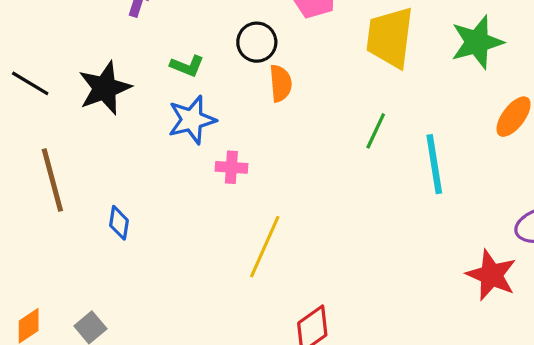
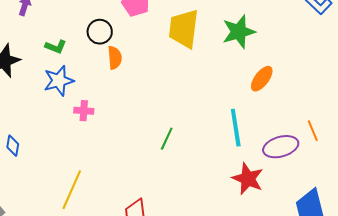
green line: (376, 131) -> (167, 139), moved
cyan line: (434, 164) -> (236, 128), moved
yellow line: (265, 247) -> (72, 190), moved

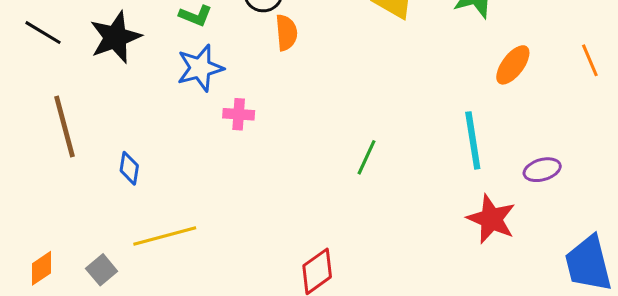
orange line: (313, 131) -> (590, 60), moved
purple ellipse: (281, 147) -> (542, 170), size x0.7
yellow line: (72, 190) -> (165, 236), moved, turned 51

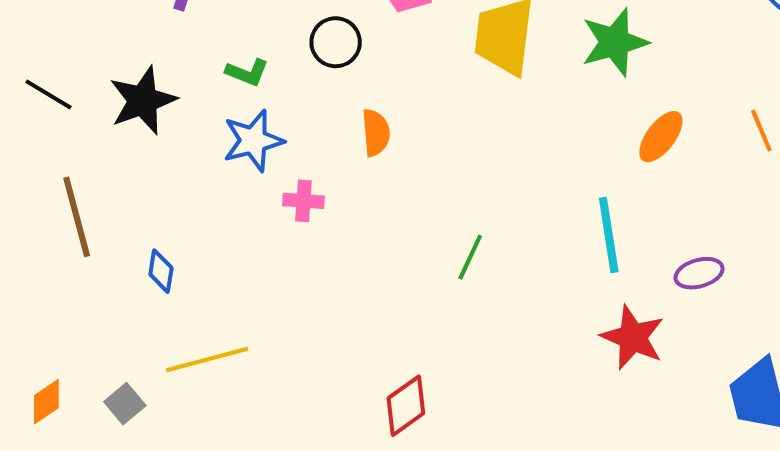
orange semicircle: (286, 33) -> (376, 133), moved

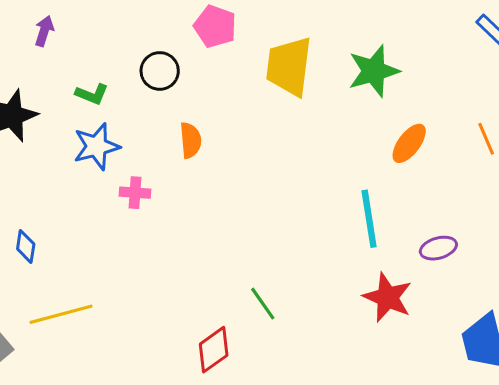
green line: (470, 257) -> (263, 304), moved, turned -60

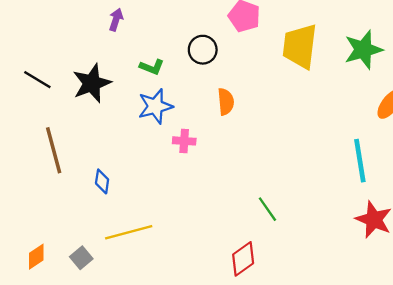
green line: (263, 304) -> (267, 209), moved

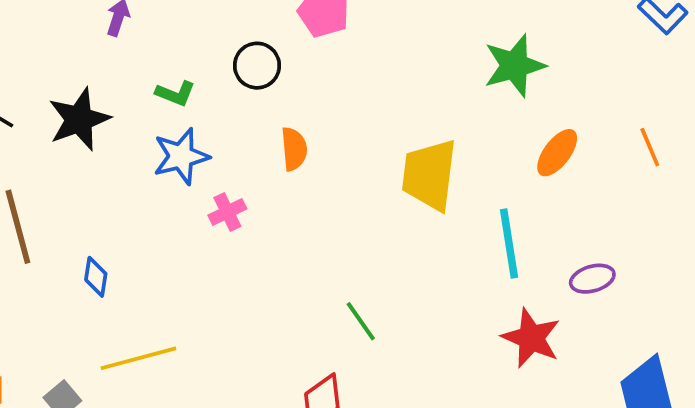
yellow trapezoid: (300, 46) -> (429, 175), moved
pink cross: (184, 141) -> (227, 212), turned -30

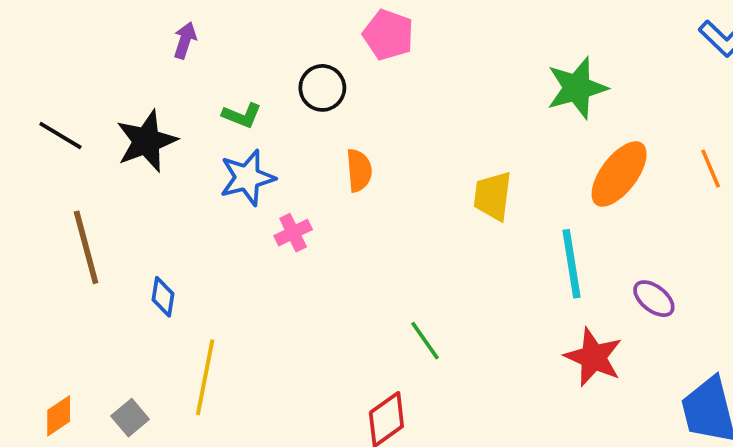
orange ellipse: (557, 153) -> (619, 174), size x1.4
yellow trapezoid: (429, 175) -> (493, 196), size x0.7
purple ellipse: (592, 279) -> (654, 299), turned 54
yellow line: (138, 358) -> (205, 377), turned -64

